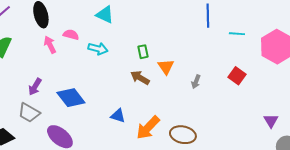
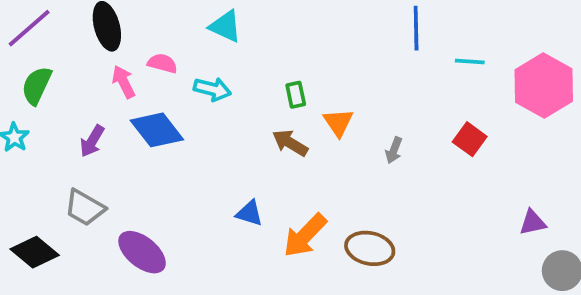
purple arrow: (35, 87) -> (92, 141), moved
blue diamond: (71, 98) -> (157, 130), moved
purple triangle: (271, 121) -> (533, 222), turned 49

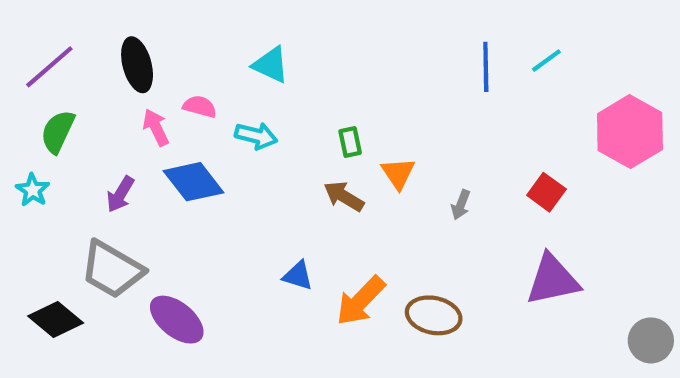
cyan line: (470, 61) -> (546, 61), moved, turned -40
gray trapezoid: (85, 208) -> (112, 269), size x1.4
purple triangle: (533, 222) -> (553, 280), moved, size x1.8

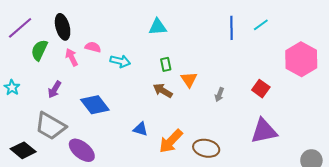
cyan triangle: (271, 65) -> (158, 27), moved, turned -30
green semicircle: (58, 132) -> (39, 50), moved
blue diamond: (193, 182) -> (95, 105), moved

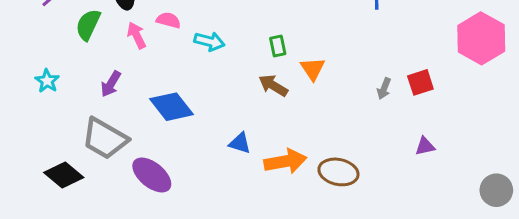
red square: (261, 89) -> (420, 82), turned 36
gray arrow: (219, 95) -> (384, 88), moved
purple triangle: (264, 131) -> (425, 146), size x0.5
orange arrow: (171, 141) -> (285, 161), turned -144

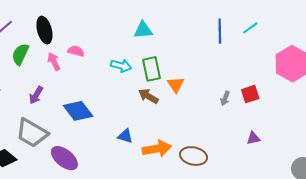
cyan arrow: (209, 41) -> (121, 66), moved
green rectangle: (278, 46) -> (152, 69), size x1.6

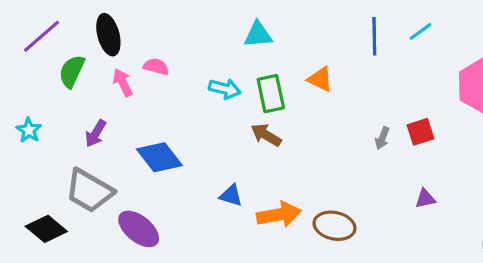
orange triangle: (176, 85) -> (320, 79), moved, turned -30

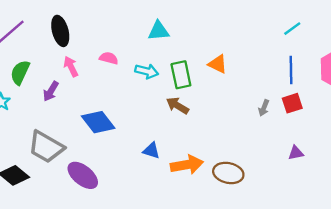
cyan triangle: (258, 35) -> (158, 31), moved
blue line: (374, 36) -> (291, 70), moved
pink semicircle: (156, 67) -> (109, 58), moved
green semicircle: (72, 71) -> (20, 72), moved
purple arrow: (96, 133) -> (51, 91), moved

